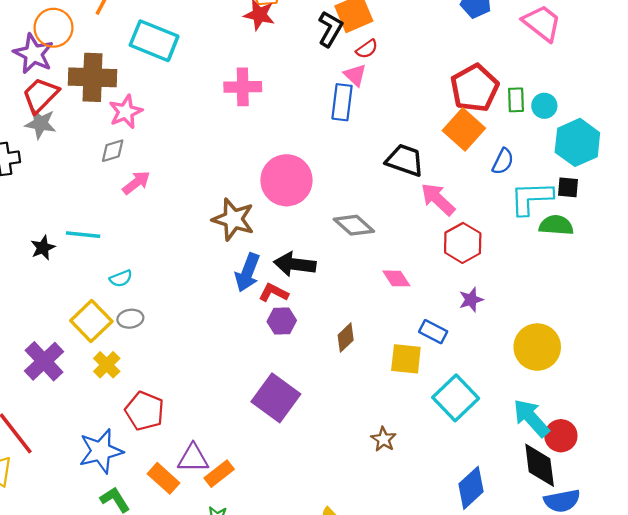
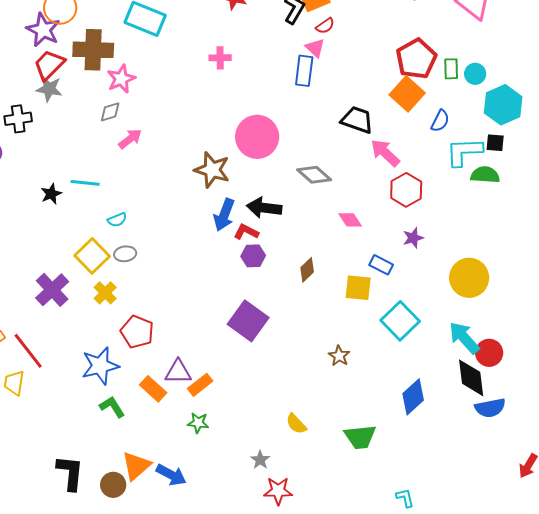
pink cross: (243, 87) -> (220, 58), size x0.7

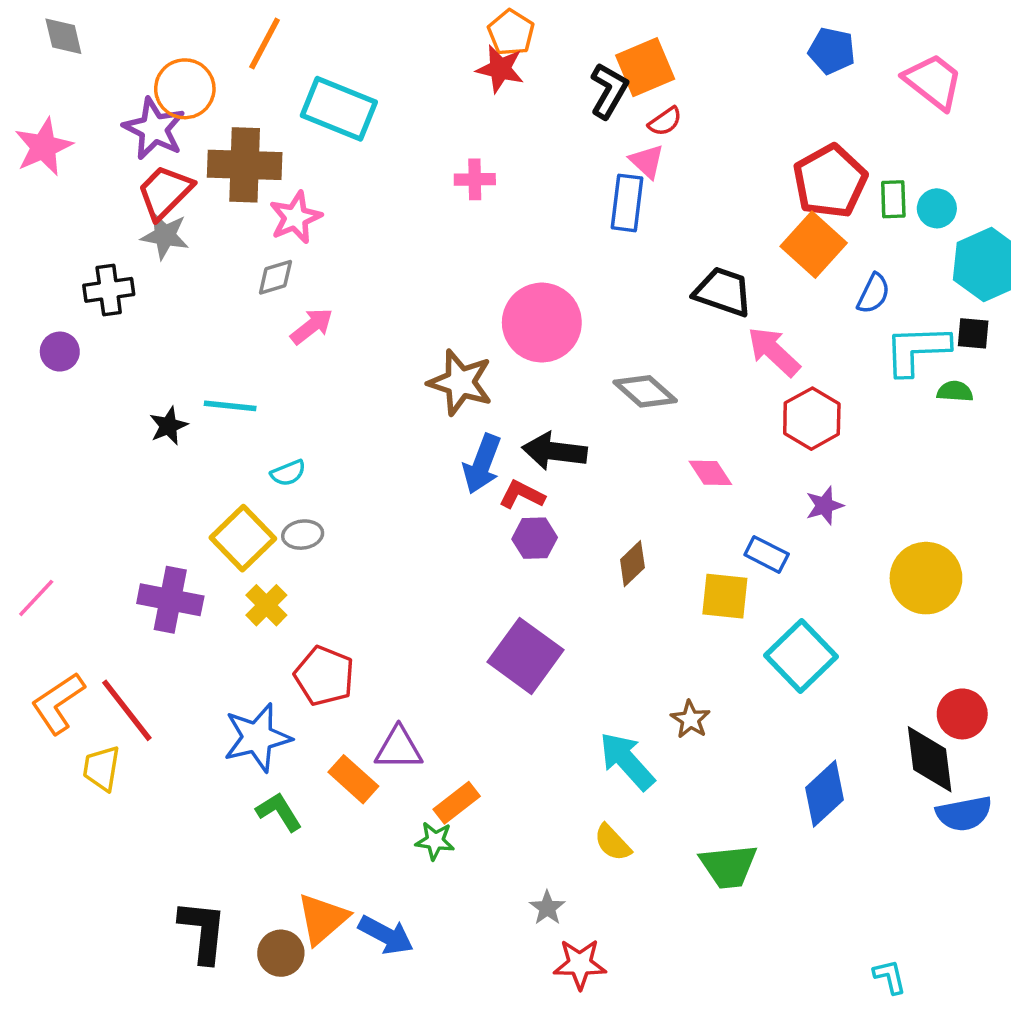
green semicircle: (485, 175) -> (955, 391), size x0.7
purple cross: (52, 290) -> (170, 600), turned -36
cyan arrow: (464, 338) -> (627, 761), moved
orange rectangle: (200, 385) -> (457, 803), moved
cyan L-shape: (405, 498) -> (890, 977), moved

